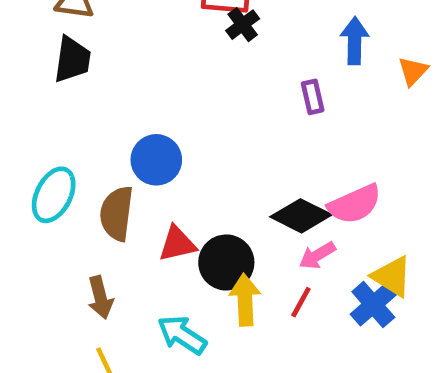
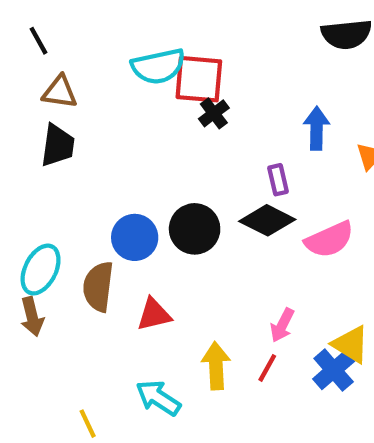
pink semicircle: (355, 204) -> (329, 240), moved
black diamond: (301, 216) -> (267, 220), moved
pink arrow: (317, 255) -> (282, 325), turned -32
black circle: (226, 262) -> (195, 229), moved
brown arrow: (100, 297) -> (32, 317), moved

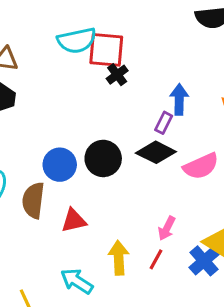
blue arrow: (316, 128) -> (179, 99), moved
purple rectangle: (278, 180) -> (164, 123), turned 40

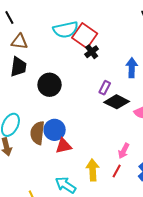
red square: (106, 50) -> (85, 36), turned 30
purple rectangle: (164, 123) -> (105, 88), moved
black circle: (103, 158) -> (50, 85), moved
blue circle: (60, 165) -> (55, 130), moved

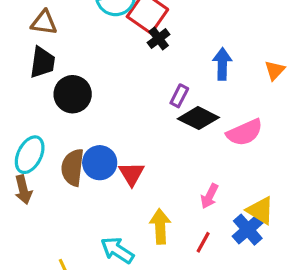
black circle: (50, 85) -> (73, 94), moved
red triangle: (64, 146) -> (132, 174), moved, turned -48
red line: (117, 171) -> (203, 242), moved

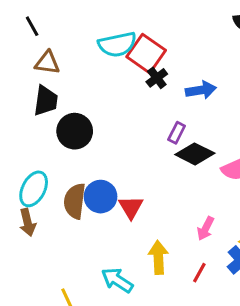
blue arrow: (222, 64) -> (201, 90), moved, turned 80

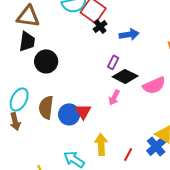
brown triangle: (47, 63) -> (28, 16), size x1.4
blue circle: (101, 197) -> (69, 114), moved
pink arrow: (205, 228) -> (114, 97), moved

